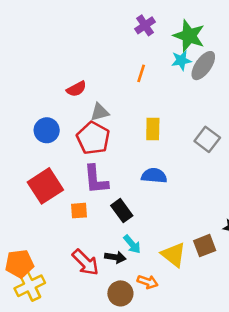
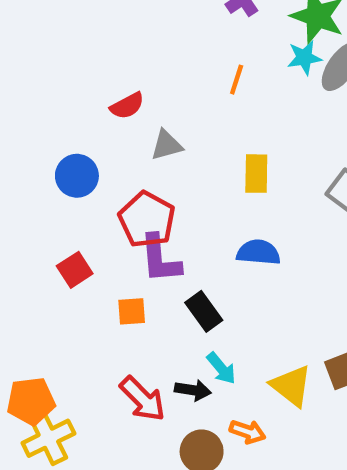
red pentagon: (93, 138) -> (147, 220), moved
red square: (45, 186) -> (75, 270), size x0.6

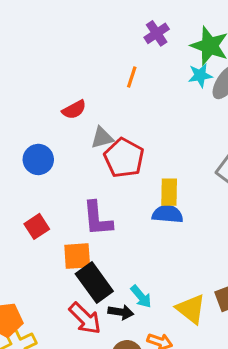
orange line: (237, 80) -> (132, 77), moved
yellow rectangle: (256, 174) -> (169, 192), moved
red pentagon: (147, 220) -> (124, 158), moved
orange square: (132, 311) -> (77, 256), size x1.4
black rectangle: (204, 311) -> (94, 282), moved, size x1.4

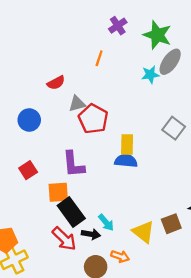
cyan star: (200, 75) -> (150, 75), moved

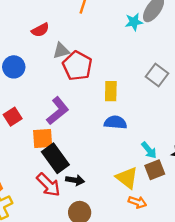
blue semicircle: (126, 161) -> (115, 122), moved
purple L-shape: (73, 164) -> (58, 111), turned -124
cyan arrow: (106, 223) -> (149, 150), moved
orange arrow: (120, 256) -> (137, 202), moved

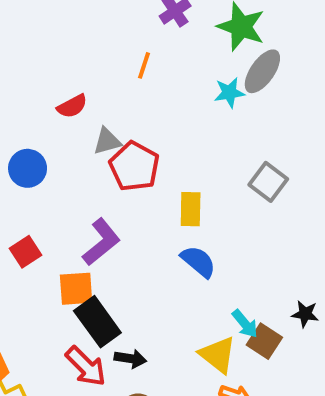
blue semicircle: (115, 122) -> (198, 262), turned 35
cyan arrow: (149, 150) -> (245, 324), moved
brown square: (155, 170) -> (264, 341), turned -36

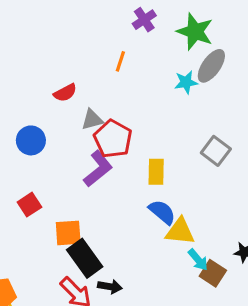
purple L-shape: (101, 242) -> (98, 169), moved
yellow triangle: (218, 355) -> (180, 231), moved, turned -32

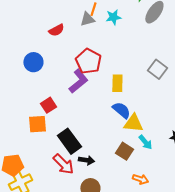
cyan star: (186, 82) -> (113, 17), moved
gray triangle: (92, 120) -> (87, 19), moved
red square: (29, 205) -> (48, 105), moved
orange square: (68, 233) -> (37, 124), moved
brown square: (213, 273) -> (124, 151), moved

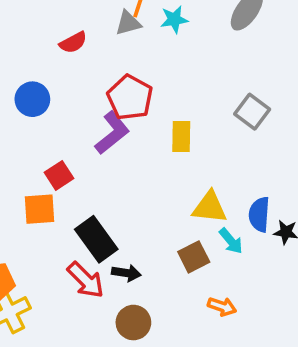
blue semicircle: (121, 110) -> (259, 214), moved, turned -126
brown square: (124, 151) -> (194, 257), turned 30

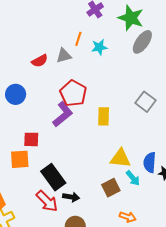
gray triangle: (128, 23) -> (64, 56), moved
red square: (59, 175) -> (31, 139), turned 35

